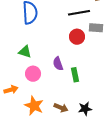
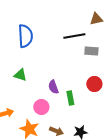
red circle: (77, 37) -> (94, 84), moved
pink circle: (33, 74) -> (41, 107), moved

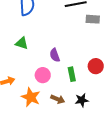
red circle: (94, 84) -> (96, 66), moved
green rectangle: (70, 98) -> (72, 74), moved

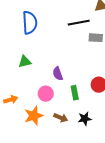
green triangle: (22, 43) -> (25, 62), turned -32
orange star: (31, 97) -> (34, 116), turned 30

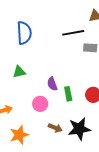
green rectangle: (75, 93) -> (68, 94), moved
orange star: (34, 116) -> (19, 135), moved
black star: (85, 119) -> (79, 129), size x1.6

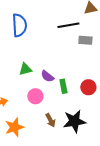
green triangle: (19, 72) -> (25, 69), moved
purple semicircle: (52, 84) -> (47, 76), turned -32
brown arrow: (55, 128) -> (50, 120), turned 40

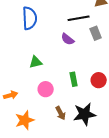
gray rectangle: (85, 40) -> (96, 33), turned 64
purple semicircle: (47, 76) -> (68, 39), moved

